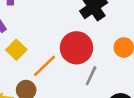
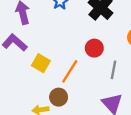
red circle: (76, 48) -> (94, 48), size x0.6

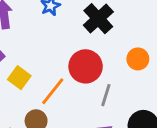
red circle: (94, 48) -> (86, 66), size x1.5

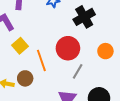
orange line: (53, 91) -> (41, 60), turned -70

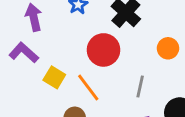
red circle: (68, 48) -> (104, 50), moved

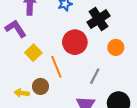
orange circle: (168, 48) -> (116, 47), moved

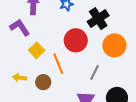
orange circle: (116, 47) -> (114, 45), size x1.5
yellow arrow: (22, 93) -> (20, 78), moved

